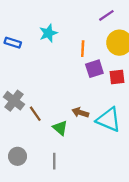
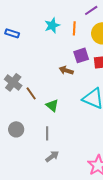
cyan star: (48, 33) -> (52, 25), moved
orange line: (83, 49) -> (74, 28), moved
brown arrow: (80, 112) -> (66, 70), moved

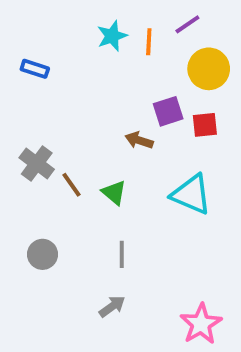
cyan star: (52, 25) -> (112, 36), moved
orange line: (74, 28) -> (149, 42), moved
green triangle: (52, 105) -> (114, 192), moved
gray line: (47, 133) -> (122, 254), moved

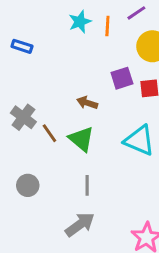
brown arrow: (139, 140) -> (87, 103), moved
green triangle: (114, 192) -> (81, 139), size x1.4
gray arrow: (112, 306) -> (80, 224), size x1.5

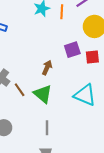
brown arrow: (87, 103) -> (47, 68), turned 96

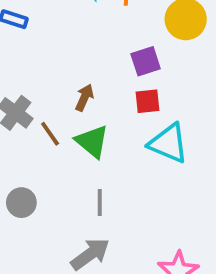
red square: (92, 57) -> (147, 101), moved
brown arrow: (47, 68) -> (84, 97), moved

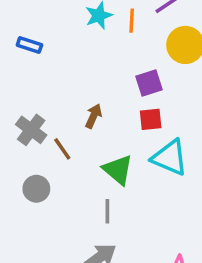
green triangle: (92, 141) -> (118, 170), moved
gray circle: (21, 203) -> (36, 189), moved

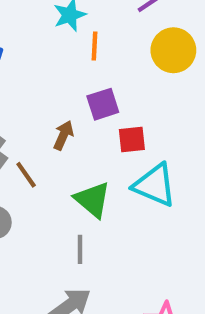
orange line: (132, 21) -> (95, 46), moved
purple square: (149, 83) -> (103, 104), moved

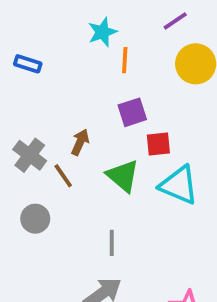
brown arrow: (63, 135) -> (80, 142), moved
green triangle: (92, 200) -> (123, 176), moved

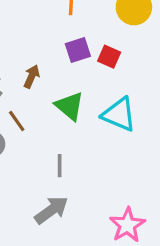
red square: (158, 144) -> (109, 57), moved, turned 30
brown line: (63, 176) -> (17, 121), moved

